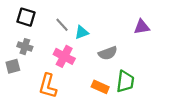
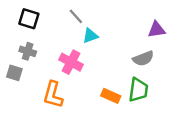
gray line: (62, 25) -> (76, 16), moved
gray semicircle: (108, 53) -> (143, 59), moved
gray square: (13, 66) -> (14, 73), turned 32

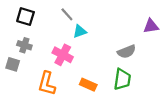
purple triangle: (156, 30) -> (151, 26), moved
orange rectangle: (111, 96) -> (88, 85), moved

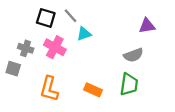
black square: (25, 17) -> (46, 18), moved
purple triangle: (151, 26) -> (147, 26), moved
pink cross: (63, 55) -> (55, 47), moved

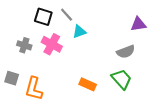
gray square: (13, 69) -> (12, 78), moved
green trapezoid: (129, 84) -> (121, 79), turned -50
orange L-shape: (49, 89) -> (34, 89), moved

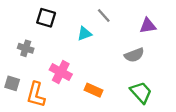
gray line: (67, 15) -> (104, 16), moved
pink cross: (52, 44) -> (61, 72), moved
green trapezoid: (121, 79) -> (141, 92), moved

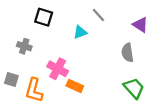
purple triangle: (148, 26) -> (140, 25), turned 42
gray semicircle: (134, 55) -> (127, 53), turned 102
orange rectangle: (94, 90) -> (75, 86), moved

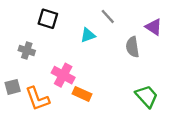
gray semicircle: (127, 53) -> (133, 47), moved
gray square: (11, 79) -> (13, 87), turned -32
orange L-shape: (34, 90) -> (37, 99), turned -35

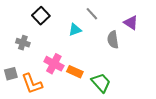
black square: (48, 19) -> (41, 16), turned 30
orange rectangle: (82, 94) -> (75, 72), moved
green trapezoid: (147, 96) -> (101, 83), moved

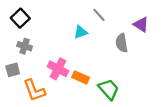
black square: (41, 16) -> (20, 18), moved
gray square: (11, 74) -> (13, 70), moved

